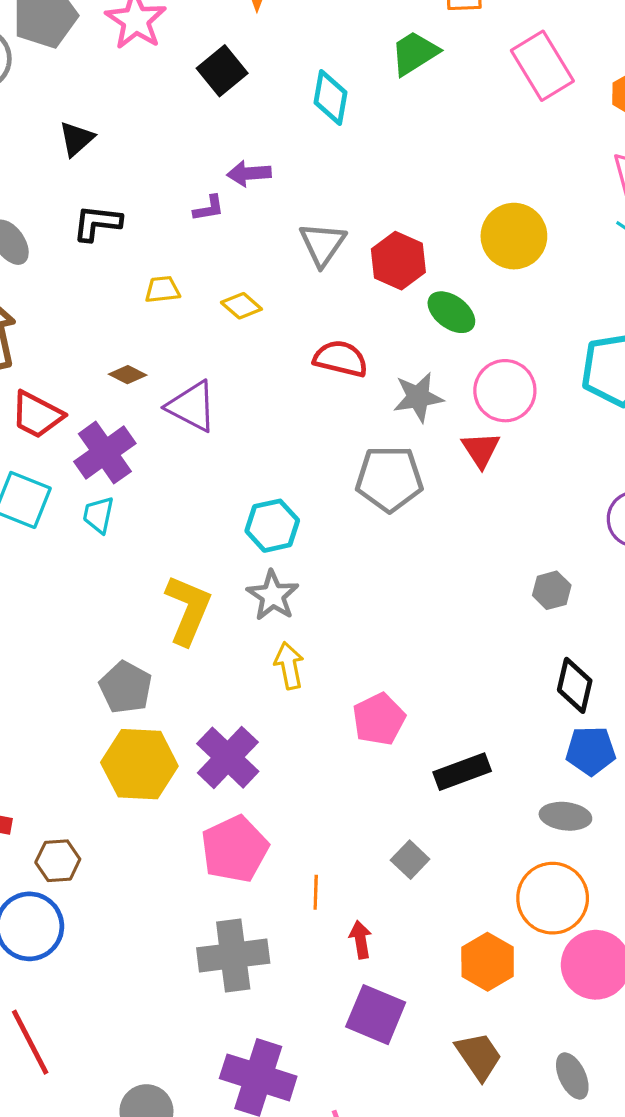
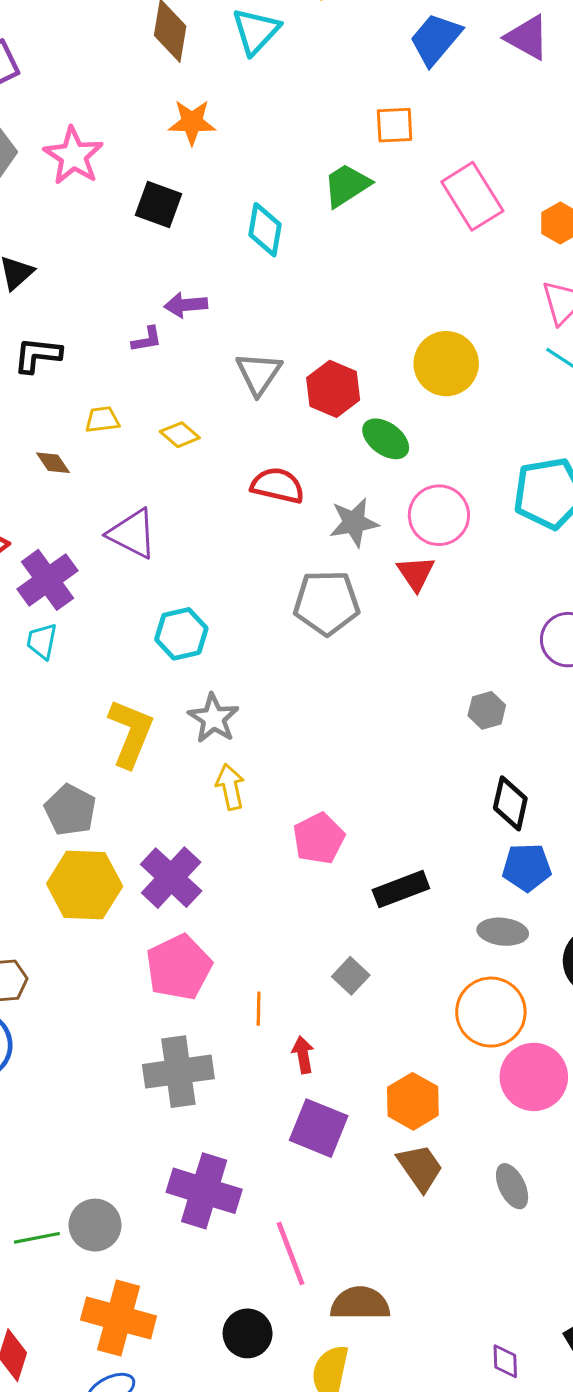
black square: (222, 71) -> (159, 205), turned -30
brown diamond: (128, 375) -> (53, 463), moved, turned 30
cyan hexagon: (272, 526) -> (181, 634), moved
orange hexagon: (488, 962) -> (413, 1101), moved

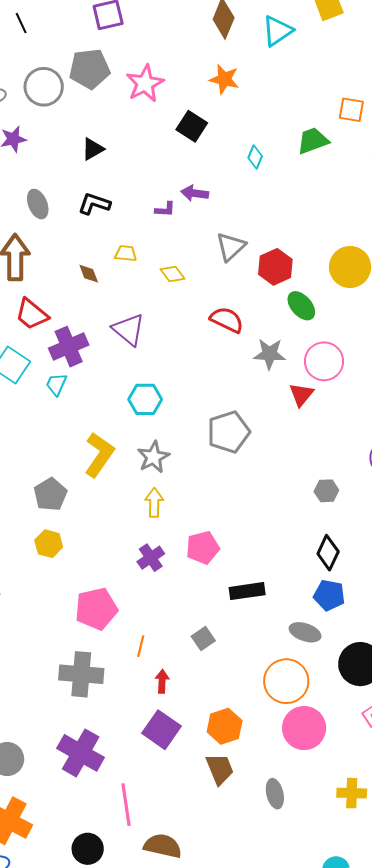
cyan diamond: (265, 230) -> (255, 157), size x0.7
gray pentagon: (327, 603) -> (229, 432), moved, turned -30
purple cross: (171, 878) -> (151, 558), moved, size x0.7
yellow hexagon: (85, 885) -> (49, 544), size x0.6

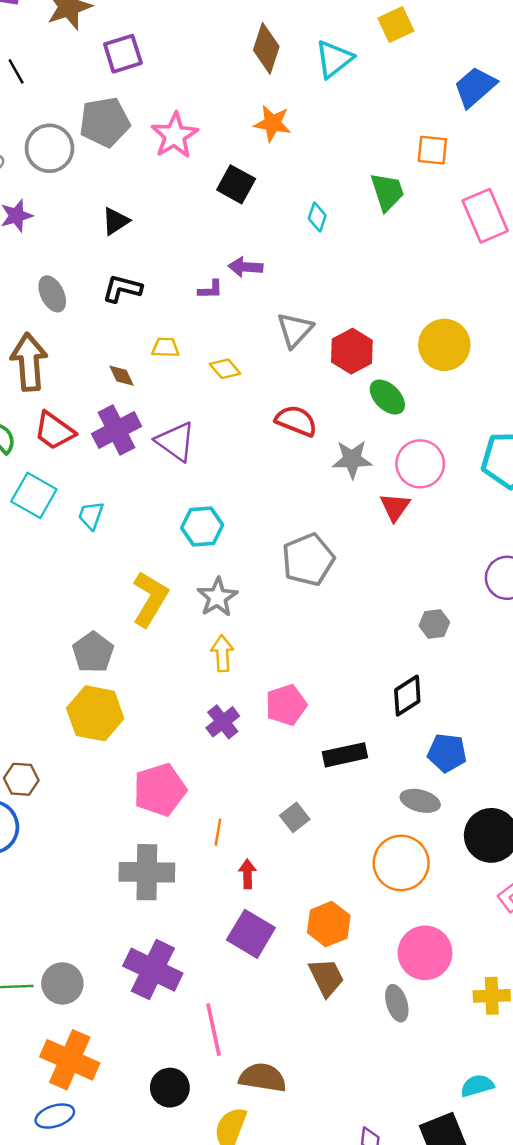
green trapezoid: (313, 141) -> (387, 192), turned 96
purple cross: (69, 347) -> (117, 430), moved
yellow hexagon: (49, 544) -> (95, 713), size x1.6
black diamond: (328, 553) -> (407, 696), moved, turned 36
pink circle: (304, 728) -> (425, 953), moved

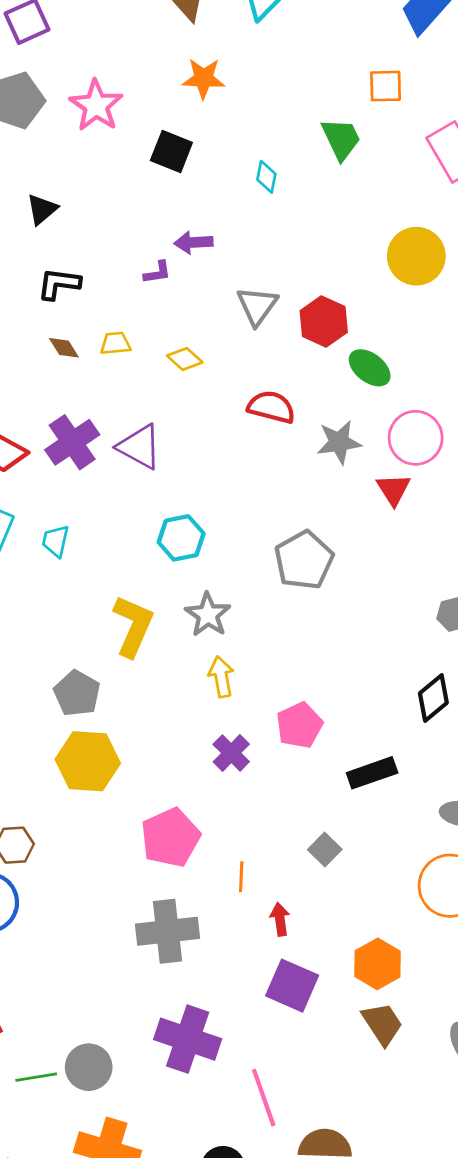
yellow circle: (444, 345) -> (416, 256), moved
brown diamond: (121, 376) -> (64, 348), moved

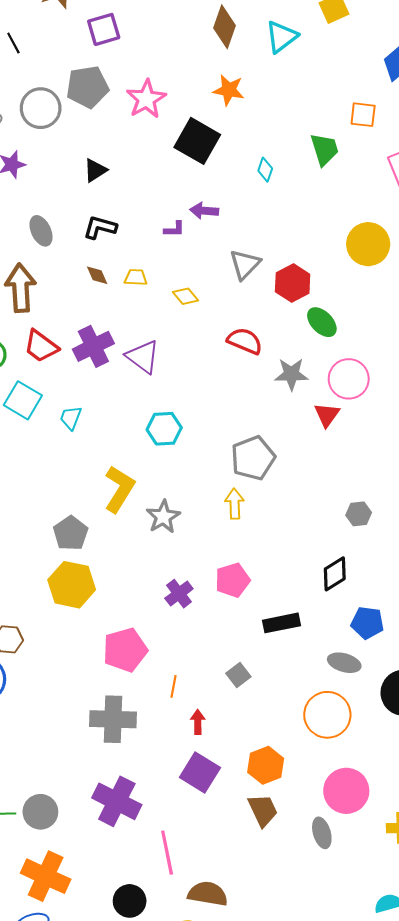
black square: (171, 152) -> (197, 141), size x1.4
gray star: (208, 615) -> (163, 517), moved
yellow arrow: (221, 677) -> (235, 504), moved

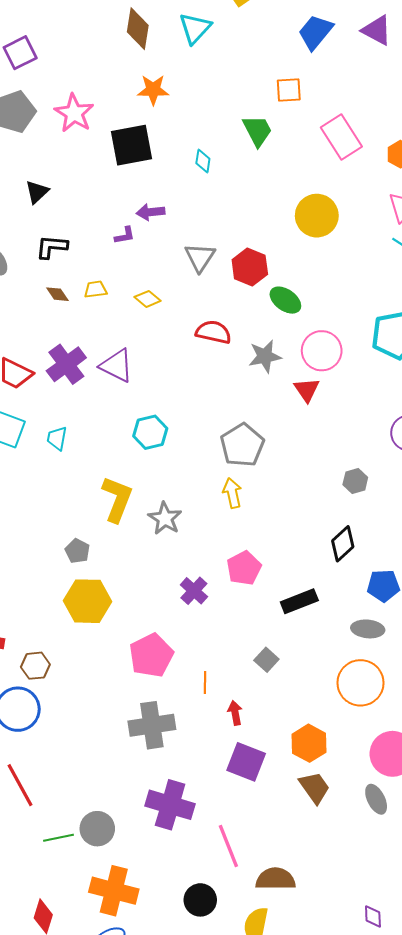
black square: (197, 141) -> (131, 145), turned -30
gray pentagon: (71, 533) -> (77, 551), size x0.7

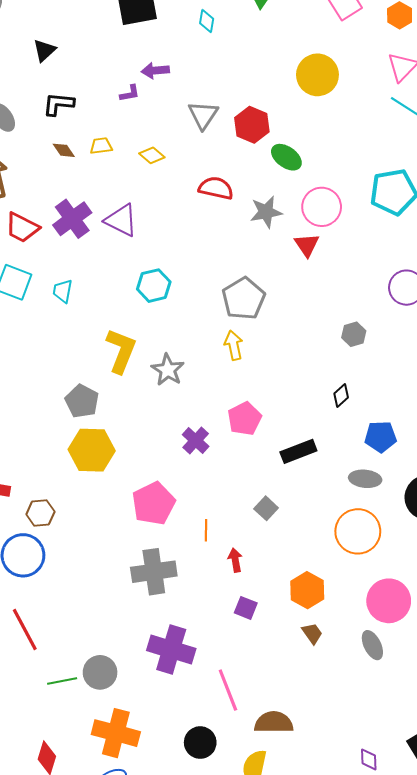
black diamond: (343, 544) -> (341, 395), size x0.7
gray pentagon: (77, 551) -> (82, 401), size x1.4
purple square: (246, 762) -> (246, 608), size x0.6
brown trapezoid: (314, 788) -> (312, 633), size x0.7

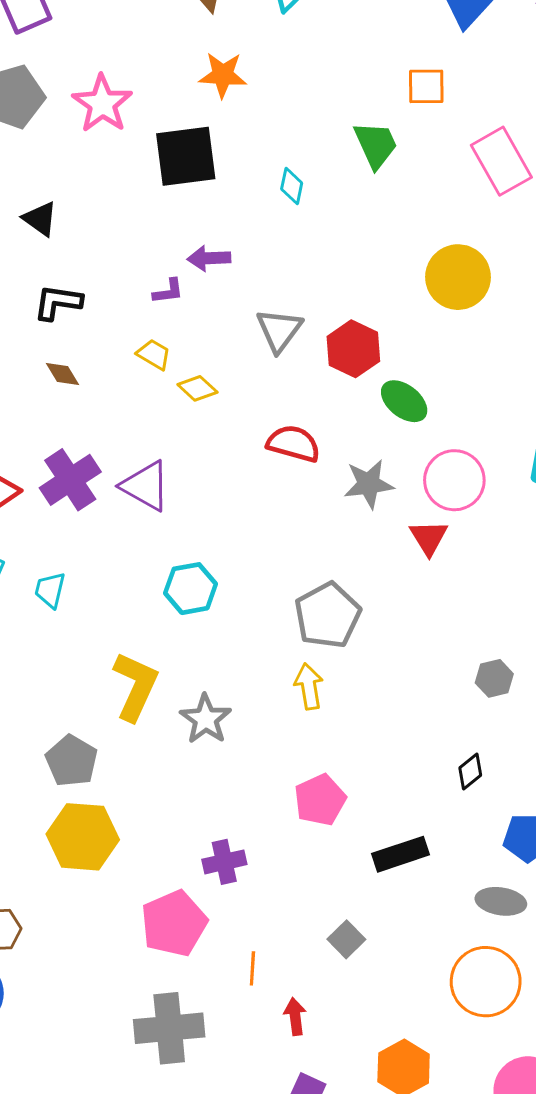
black triangle: (44, 50) -> (40, 219), turned -45
yellow trapezoid: (101, 146) -> (154, 354), moved, turned 35
purple cross: (196, 441) -> (224, 862), moved, turned 32

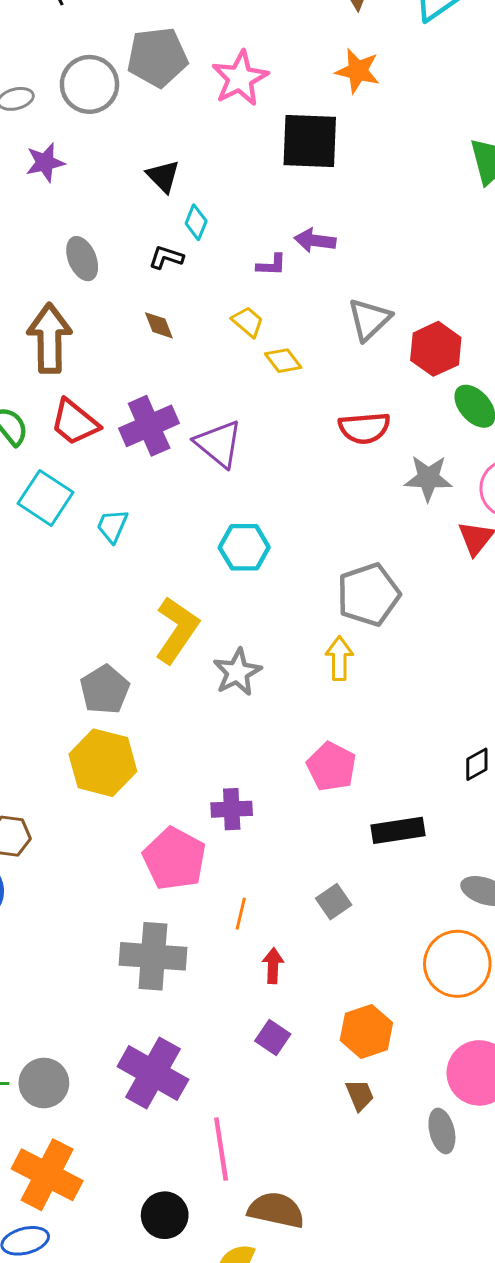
cyan diamond: (292, 186) -> (196, 222), moved
black L-shape: (58, 302) -> (166, 257), size x0.7
red semicircle: (294, 444) -> (364, 428), turned 150
pink pentagon: (320, 800) -> (331, 767), turned -30
pink pentagon: (174, 923) -> (174, 859), turned -30

